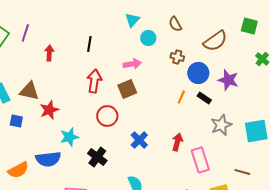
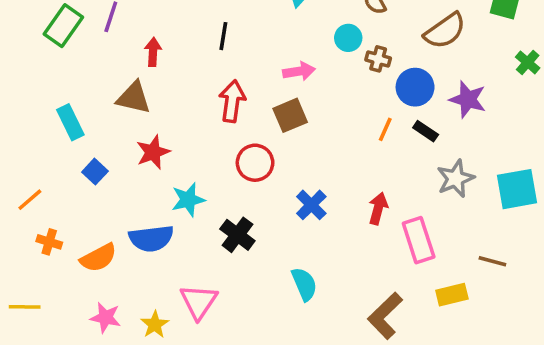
cyan circle: (148, 38) -> (348, 38), moved
brown triangle: (29, 91) -> (134, 98), moved
blue square: (16, 121) -> (95, 172), turned 32

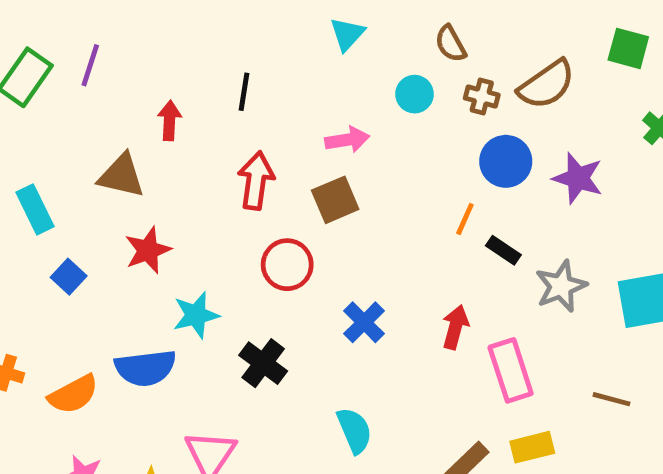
red arrow: (153, 52) -> (169, 121), moved
brown cross: (378, 59) -> (482, 97), moved
black rectangle: (426, 131) -> (503, 250), moved
yellow rectangle: (452, 295) -> (532, 447), moved

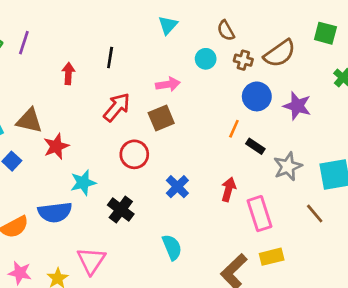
brown triangle: (121, 176) -> (29, 121), moved
red arrow: (256, 181) -> (117, 107), turned 32
brown line: (611, 399) -> (315, 214), moved, turned 35

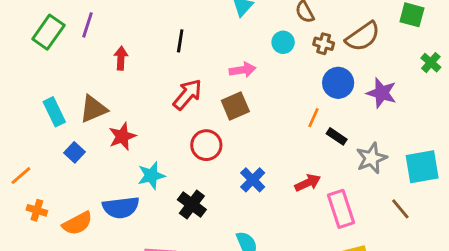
red arrow: (68, 74) -> (121, 58), moved
brown triangle: (29, 121) -> (93, 109), turned -36
red arrow: (229, 189) -> (308, 183), turned 50

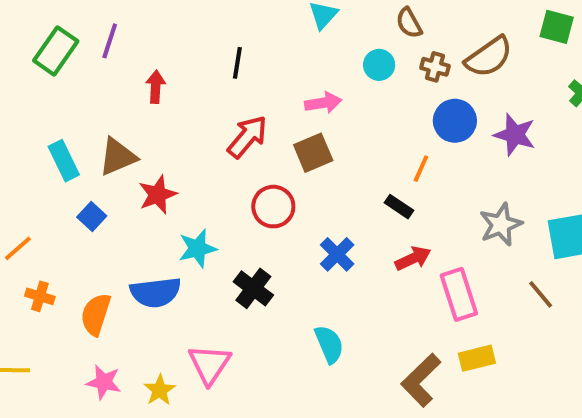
black rectangle: (337, 136) -> (399, 207), moved
orange semicircle: (77, 223) -> (96, 314), turned 136

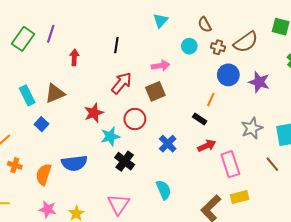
red star: (158, 195) -> (94, 113), moved
cyan star: (197, 248) -> (110, 136), moved
pink triangle: (209, 364) -> (118, 204), moved

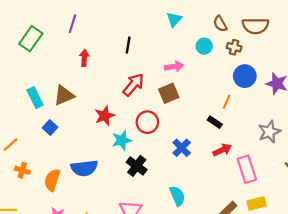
purple line: (51, 34) -> (72, 24), moved
brown semicircle: (246, 42) -> (255, 26), moved, turned 35

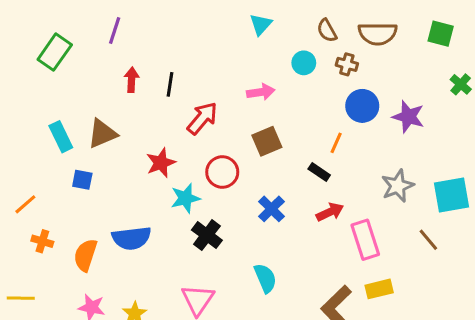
black line: (128, 45) -> (170, 84), moved
brown square: (169, 93) -> (267, 141), moved
blue square: (50, 127) -> (82, 180), turned -32

